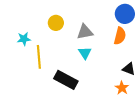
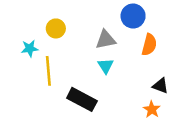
blue circle: (125, 14) -> (133, 16), moved
yellow circle: (56, 23) -> (56, 28), moved

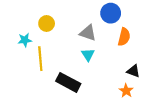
gray triangle: (106, 40) -> (88, 33), turned 30

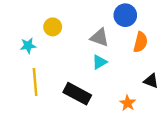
cyan triangle: (88, 55) -> (100, 62), turned 32
yellow line: (40, 59) -> (35, 82), moved
orange star: (126, 91) -> (128, 103), moved

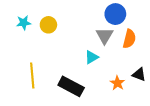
gray triangle: (100, 37) -> (105, 36), moved, turned 42
cyan star: (28, 46) -> (24, 23), moved
orange star: (128, 103) -> (117, 83), moved

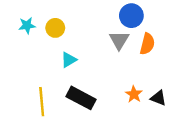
cyan triangle: (92, 57) -> (69, 60), moved
black triangle: (139, 74) -> (158, 98), moved
yellow line: (32, 76) -> (42, 102), moved

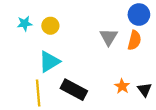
blue circle: (131, 16) -> (139, 15), moved
cyan triangle: (69, 60) -> (49, 62), moved, size x1.5
black triangle: (158, 98) -> (145, 90), turned 32

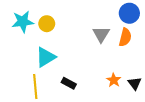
cyan star: (25, 23) -> (23, 22), size x1.5
black rectangle: (74, 90) -> (69, 83), size x0.6

